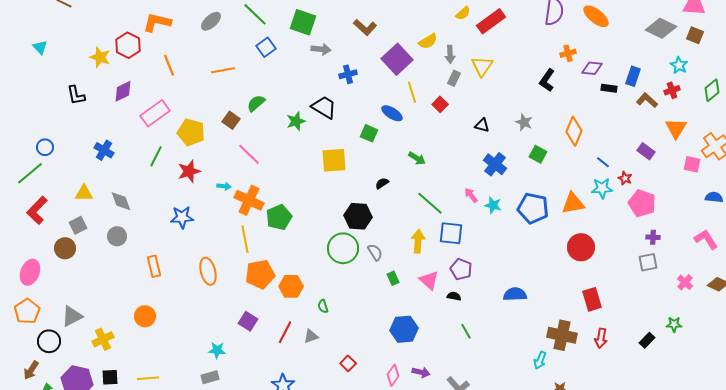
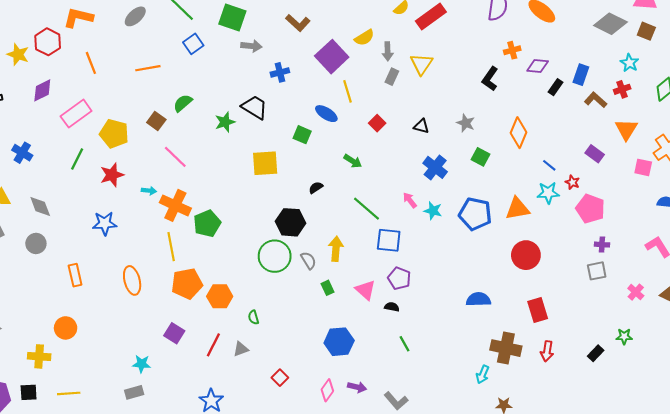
black rectangle: (609, 88) -> (556, 87), turned -63
red square: (440, 104) -> (377, 123), moved
yellow arrow: (418, 241) -> (336, 249), moved
blue semicircle: (515, 294) -> (478, 299), moved
yellow cross: (103, 339) -> (39, 356), moved, turned 30

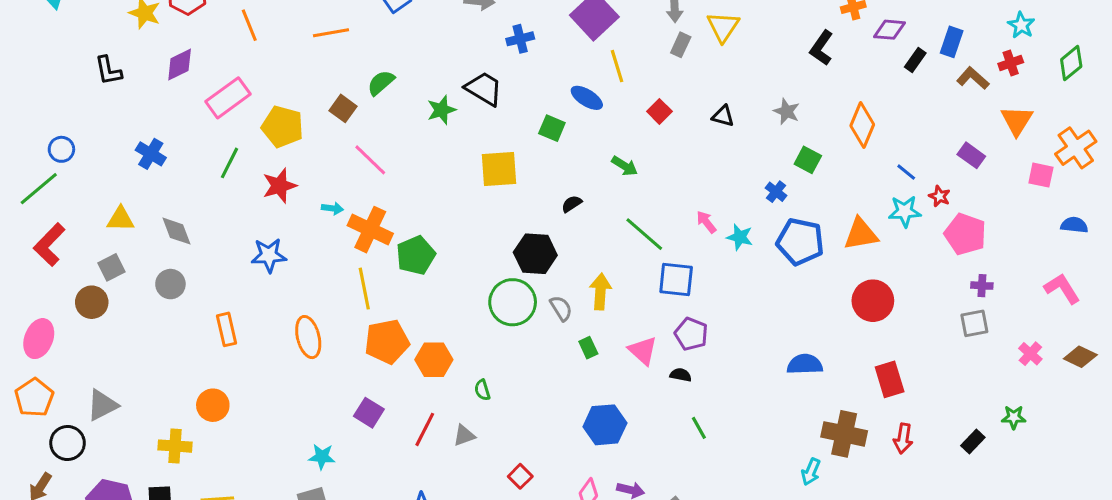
blue cross: (435, 167) -> (776, 192), moved, size x0.6

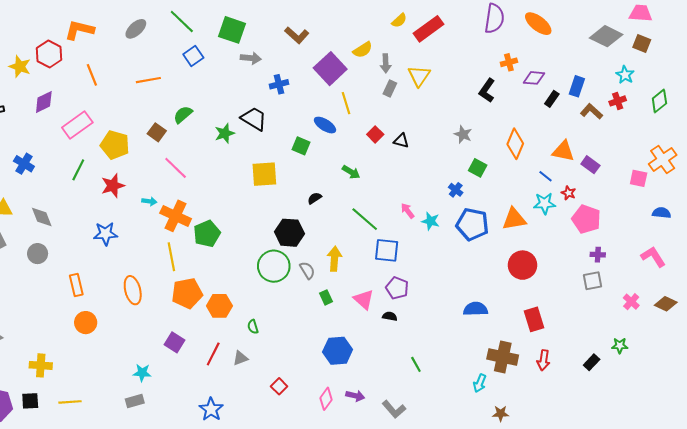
black triangle: (723, 116) -> (401, 141), moved
orange triangle: (1017, 121) -> (563, 151), moved, turned -50
orange circle: (213, 405) -> (86, 323), moved
green line: (699, 428) -> (416, 364), moved

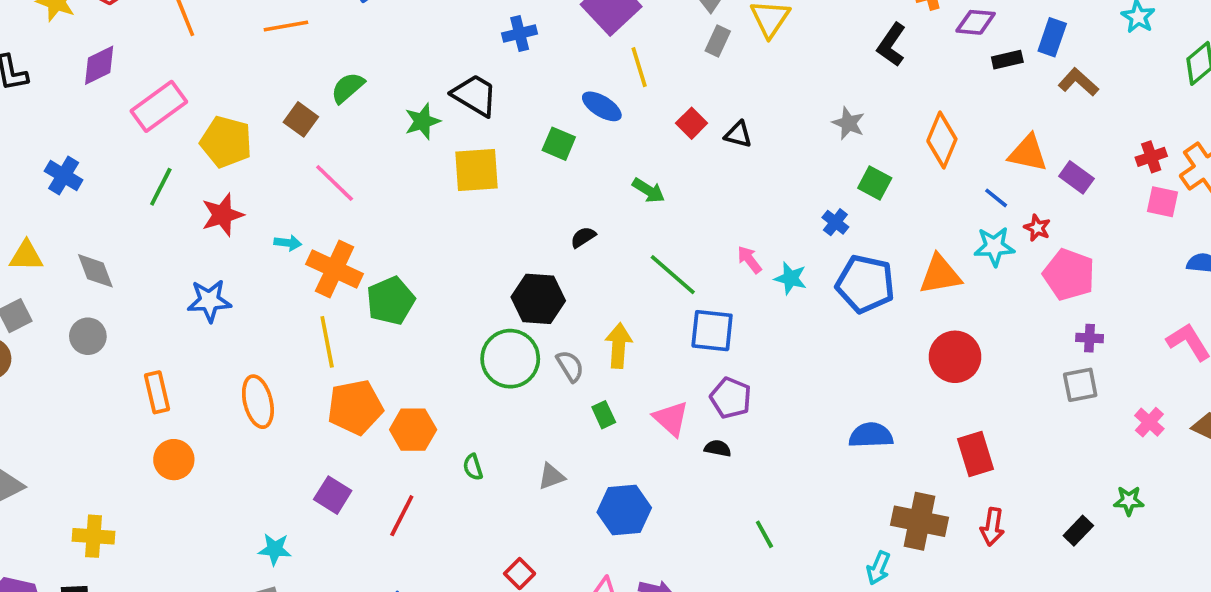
black rectangle: (552, 99) -> (1007, 60), turned 42
red cross: (618, 101) -> (1151, 157), moved
yellow square: (264, 174) -> (477, 170), moved
gray triangle: (240, 358) -> (551, 476), moved

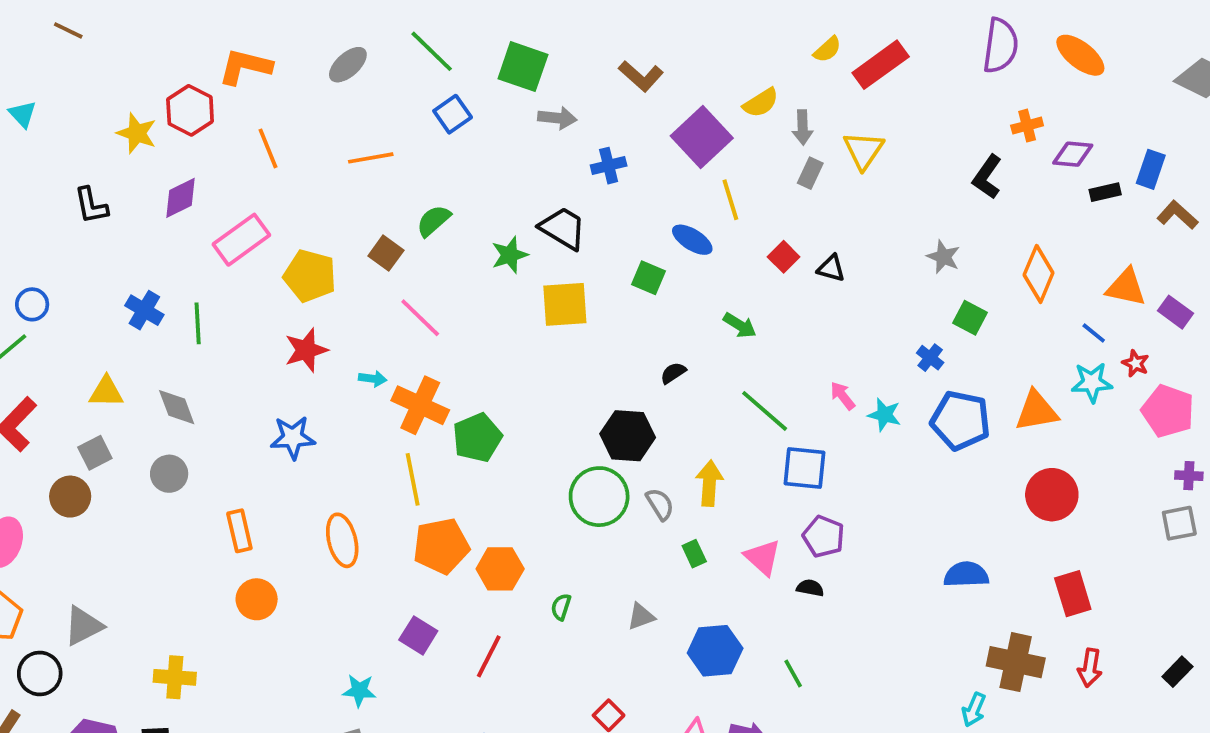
green line: (161, 187) -> (198, 323), moved, turned -30
green semicircle: (473, 467) -> (561, 607), turned 35
green line: (764, 534) -> (793, 673), moved

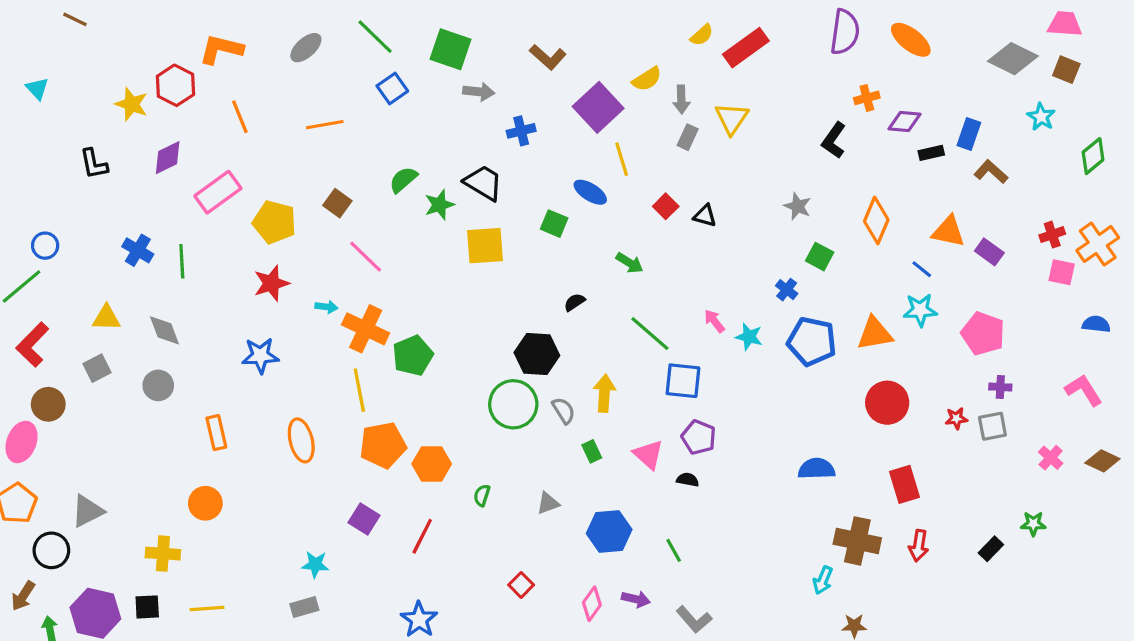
green semicircle: (434, 221) -> (403, 180), moved
red star: (1136, 363) -> (956, 418), moved, turned -30
brown circle: (70, 497) -> (48, 404), moved
orange circle: (257, 599) -> (205, 503), moved

